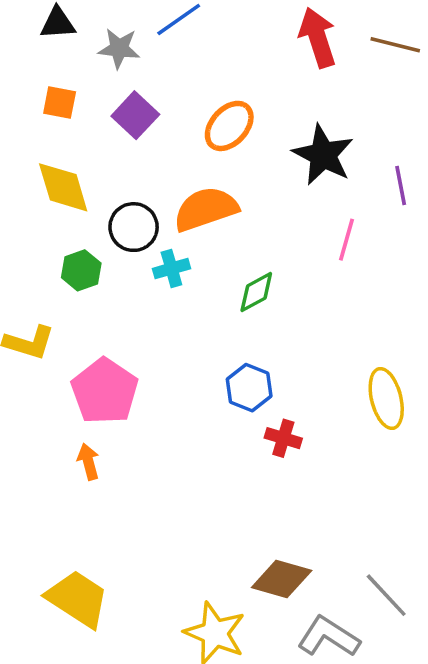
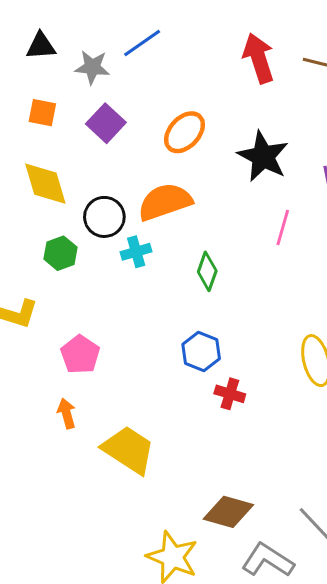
green diamond: (256, 292) -> (207, 271), turned -42
pink pentagon: (105, 391) -> (80, 355), size x0.7
yellow trapezoid: (78, 599) -> (129, 450), moved

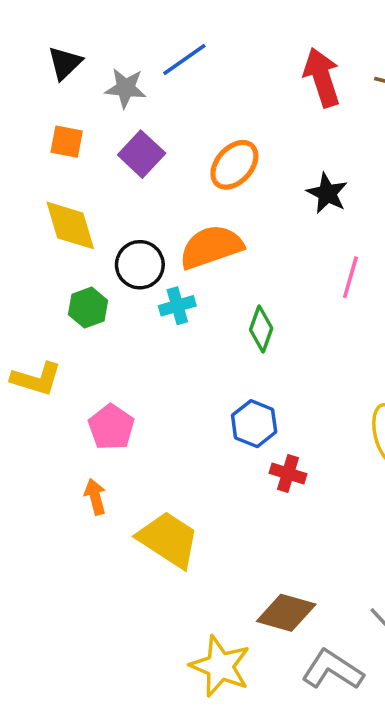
black triangle: (41, 46) -> (65, 63), turned -40
black star: (263, 156) -> (327, 193), size x0.7

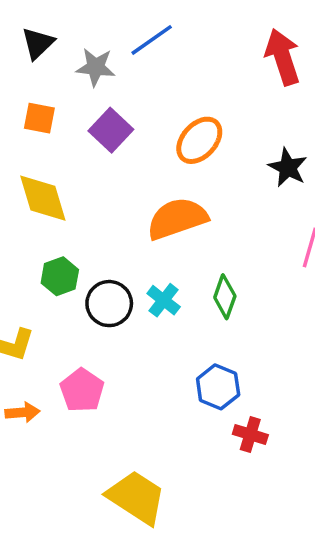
black circle: (140, 265) -> (109, 304), moved
cyan cross: (177, 306) -> (164, 300), moved, turned -36
orange arrow: (95, 497) -> (22, 412), moved, turned 100

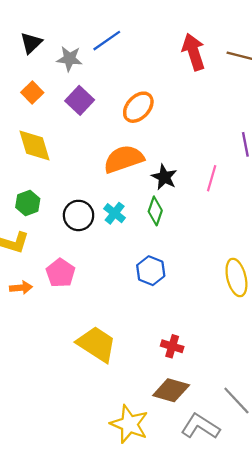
orange square: (39, 118) -> (32, 92), turned 35
black star: (288, 168) -> (164, 177), moved
green hexagon: (60, 276) -> (28, 203), moved
red cross: (250, 434) -> (172, 346), moved

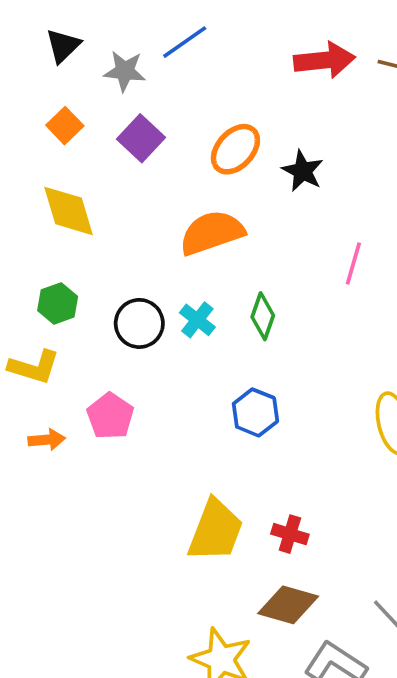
red arrow: (194, 52) -> (324, 60), turned 102
black star: (164, 177) -> (303, 171), moved
yellow trapezoid: (97, 344) -> (216, 530), moved, turned 78

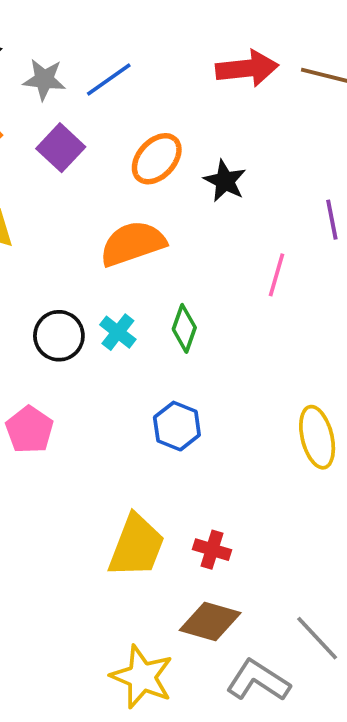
blue line: (185, 42) -> (109, 79), moved

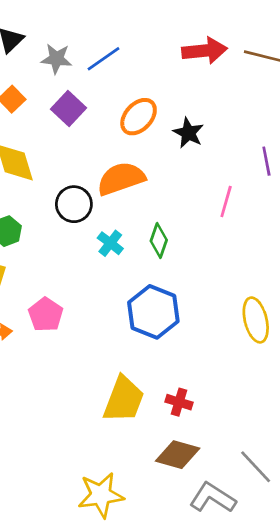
black circle: (59, 336) -> (74, 204), moved
blue hexagon: (177, 426) -> (153, 312), size x1.5
yellow star: (142, 677) -> (101, 495), moved, turned -30

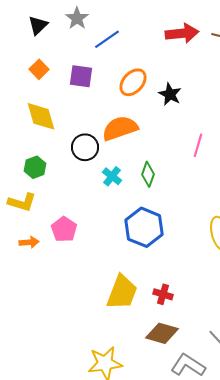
gray star: (56, 59) -> (77, 18), moved, turned 30
purple square: (69, 109) -> (81, 76), turned -35

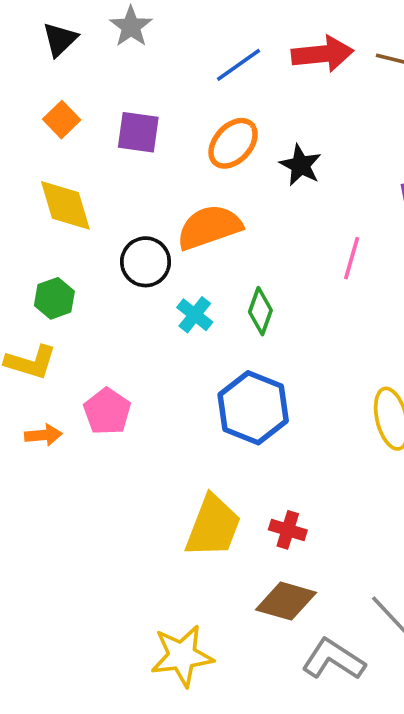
blue line: (107, 39) -> (239, 65), moved

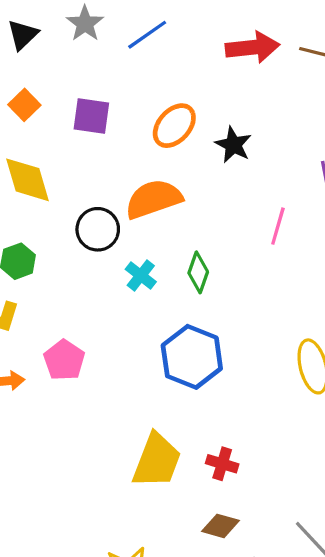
blue line: (239, 65) -> (147, 35), moved
brown diamond: (286, 601) -> (221, 526), size x0.7

